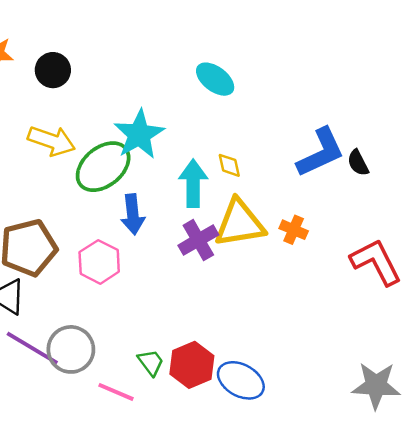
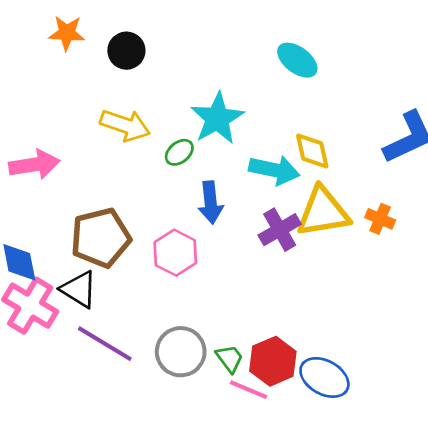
yellow diamond: (229, 165) -> (312, 151), size x1.4
green ellipse: (103, 167) -> (179, 152), size x0.5
cyan arrow: (193, 183) -> (274, 170), turned 102
gray circle: (71, 349) -> (181, 352), moved
pink line: (116, 392) -> (249, 390), moved

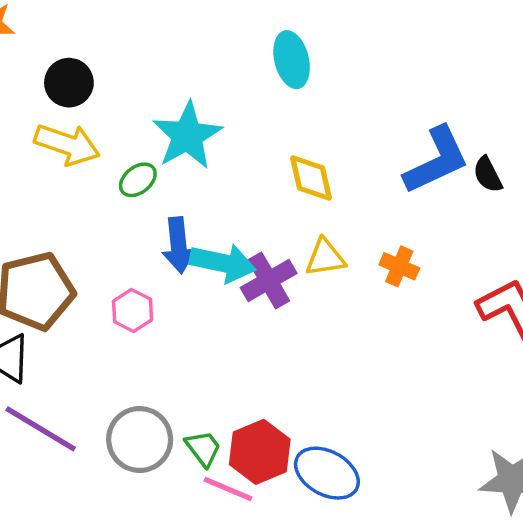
black circle: (126, 51) -> (69, 83), moved
cyan ellipse: (297, 60) -> (292, 60), turned 39
cyan arrow: (274, 170) -> (223, 263), moved
yellow triangle: (323, 212) -> (325, 258), size x0.6
pink hexagon: (175, 253) -> (133, 311), size x0.7

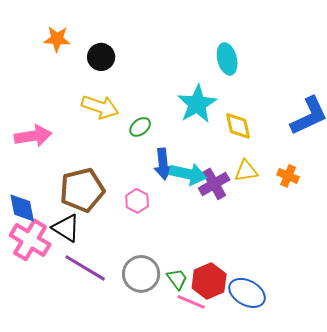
black circle: (69, 83) -> (101, 57), moved
cyan star: (187, 136) -> (197, 104), moved

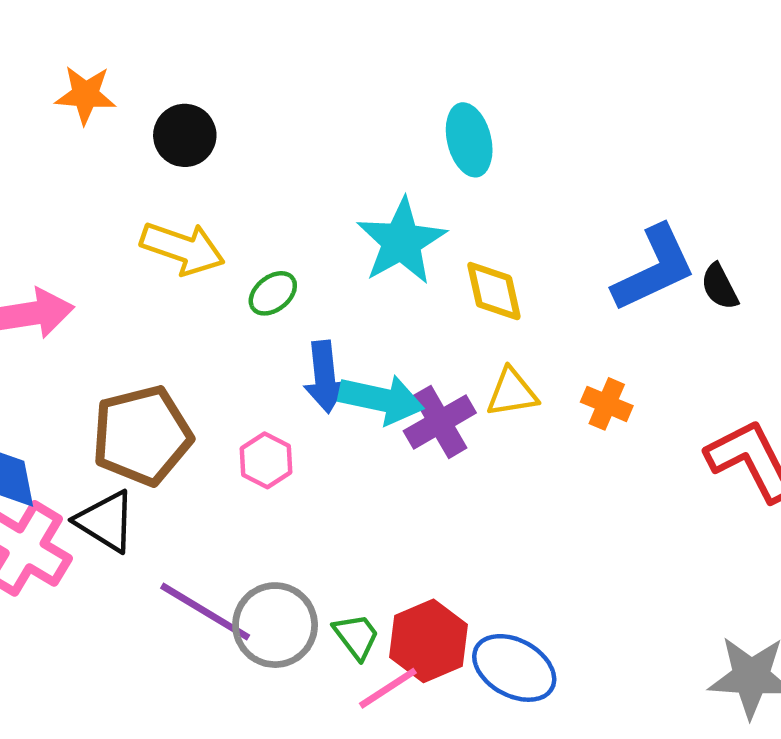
purple line: (85, 268) -> (205, 612), moved
pink line: (191, 302) -> (388, 688), turned -56

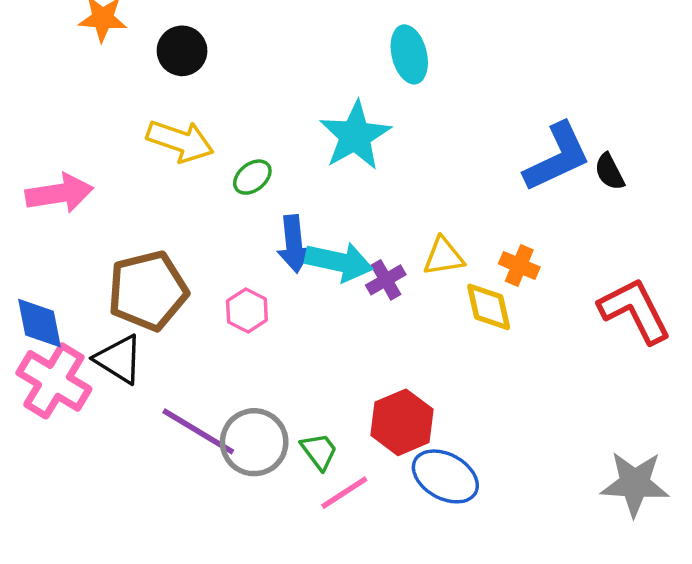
yellow diamond: (494, 291) -> (489, 307), moved
purple cross: (440, 422) -> (386, 280), size x0.7
red hexagon: (428, 641) -> (402, 422), moved

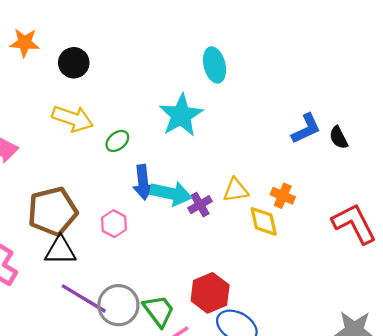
blue L-shape: (557, 157) -> (306, 129), size x0.7
black triangle: (119, 359) -> (60, 250), moved, turned -32
green trapezoid: (319, 451) -> (159, 311), size x1.4

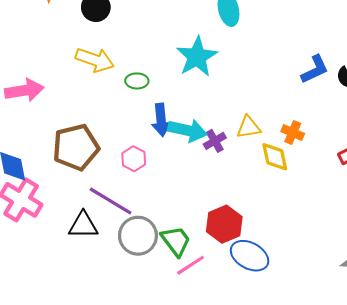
green ellipse: (117, 141) -> (137, 81), turned 40
black triangle: (60, 250) -> (83, 225), moved
purple line: (84, 298) -> (111, 201), moved

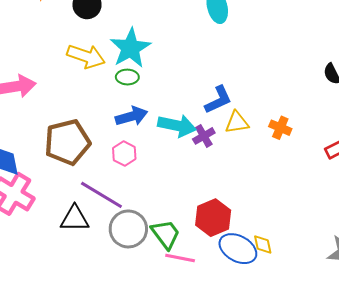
cyan star: (197, 57) -> (130, 48), moved
blue L-shape: (315, 69) -> (218, 100), moved
blue arrow: (161, 120) -> (131, 116), moved, turned -100
yellow diamond: (275, 157) -> (263, 244), moved, size x0.7
pink line: (191, 265) -> (180, 258), turned 44

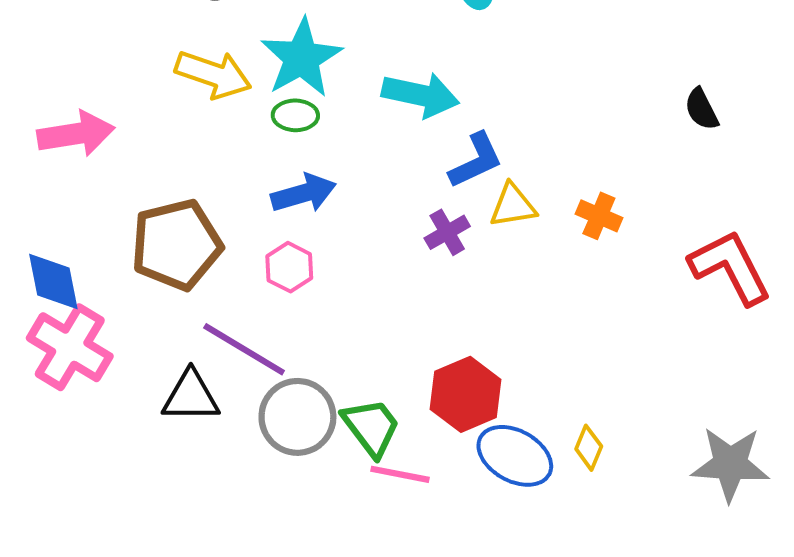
cyan arrow: (177, 126) -> (420, 95), moved
yellow diamond: (263, 244) -> (589, 448), moved, turned 35

